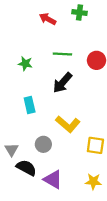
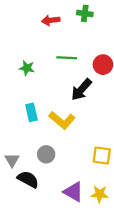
red arrow: (48, 19) -> (51, 20), turned -35
black arrow: (62, 83) -> (81, 90), moved
yellow L-shape: (68, 124) -> (62, 120), moved
purple triangle: (53, 179) -> (73, 192), moved

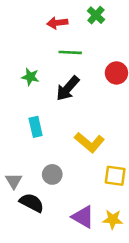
green cross: (85, 13) -> (96, 15), turned 35
green line: (67, 58) -> (70, 52), moved
black arrow: (81, 90) -> (68, 88), moved
yellow L-shape: (62, 120) -> (90, 142), moved

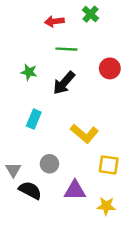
cyan rectangle: (36, 127) -> (34, 119), turned 36
purple triangle: (83, 217) -> (75, 190), moved, turned -30

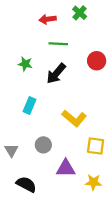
black semicircle: (30, 190) -> (26, 184), moved

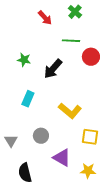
red arrow: (48, 19) -> (45, 18), turned -126
green line: (58, 44) -> (71, 41), moved
purple triangle: (66, 168) -> (62, 158), turned 30
black semicircle: (26, 184) -> (25, 173), turned -132

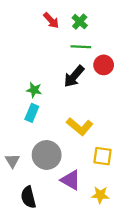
green cross: (75, 12) -> (80, 22), moved
green star: (24, 60) -> (34, 90), moved
black arrow: (53, 69) -> (74, 76), moved
gray circle: (41, 136) -> (47, 155), size x1.6

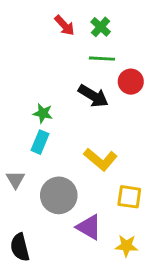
black arrow: (74, 76) -> (93, 96), turned -100
gray triangle: (12, 161) -> (16, 180), moved
black semicircle: (28, 197) -> (20, 247), moved

